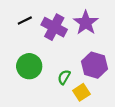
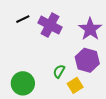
purple star: (86, 23) -> (90, 29), moved
green circle: (29, 66) -> (23, 83), moved

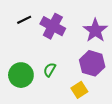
green semicircle: (59, 71) -> (50, 70), moved
green circle: (23, 83) -> (21, 75), moved

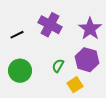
black line: (24, 20) -> (17, 35), moved
green semicircle: (50, 70) -> (58, 66), moved

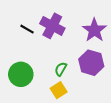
black line: (17, 35) -> (27, 29), moved, turned 56
yellow square: (75, 85) -> (59, 90), moved

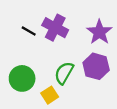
green semicircle: (61, 69) -> (64, 73), size x1.5
yellow square: (59, 90) -> (50, 95), moved

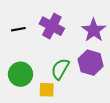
black line: (29, 31) -> (18, 29), moved, turned -40
yellow square: (50, 95) -> (47, 90), turned 35

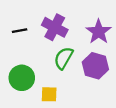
green semicircle: (60, 69) -> (63, 58), moved

